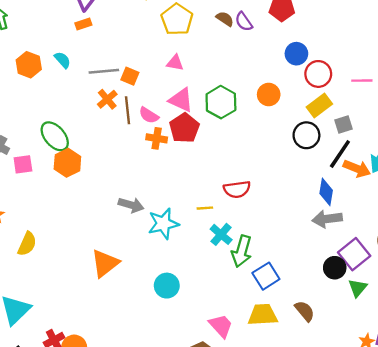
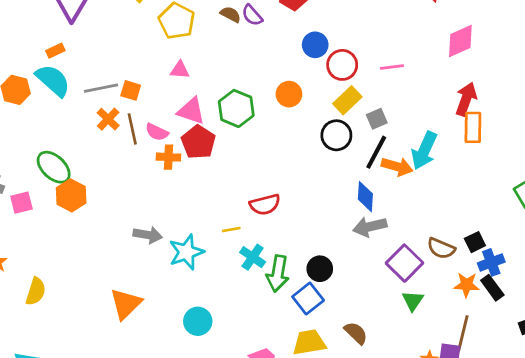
orange rectangle: (83, 24) -> (55, 51), moved
cyan semicircle: (62, 60) -> (53, 80), size x1.8
black circle: (335, 268) -> (320, 269), moved

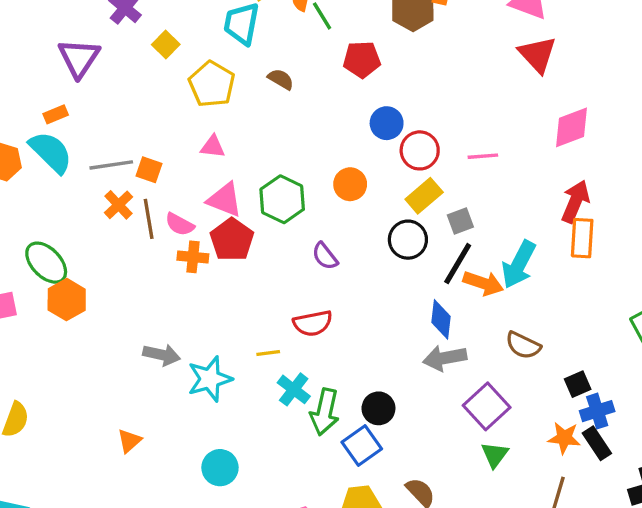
purple semicircle: (252, 15) -> (325, 256), moved
brown semicircle: (441, 248) -> (523, 345), moved
orange triangle: (126, 304) -> (129, 441), size x0.6

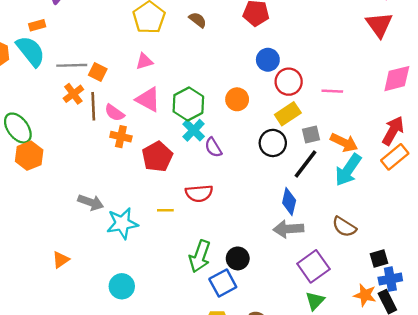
pink triangle: (213, 147) -> (144, 61), turned -30
orange rectangle: (582, 238) -> (395, 157), turned 40
red pentagon: (232, 240) -> (157, 157), moved
orange arrow: (483, 283) -> (344, 142), moved
cyan cross: (294, 389) -> (194, 130), moved

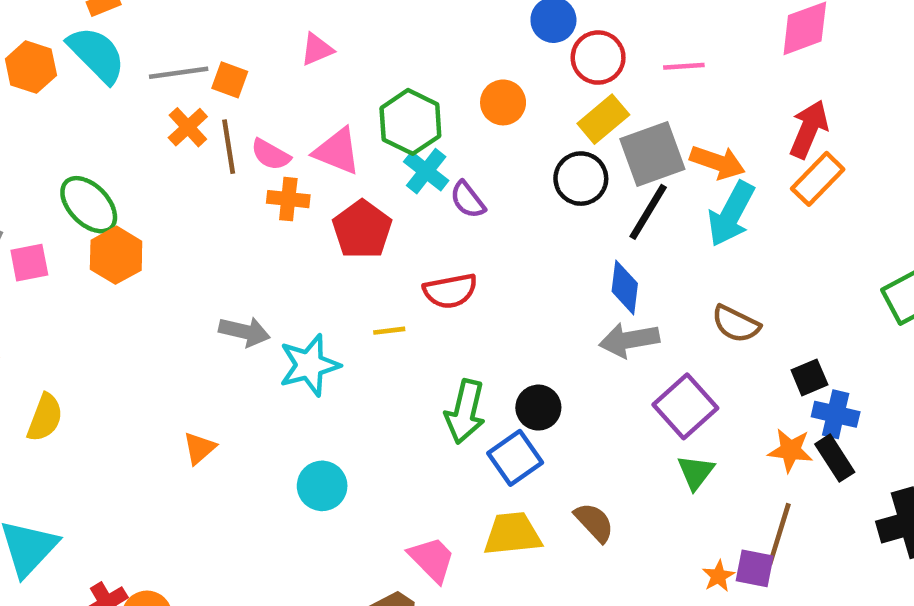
pink triangle: (148, 99) -> (337, 151), moved
gray square: (311, 134) -> (652, 154), size x1.8
blue cross: (390, 279) -> (836, 414), turned 30

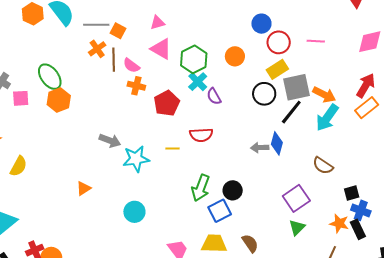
pink line: (684, 66) -> (316, 41), moved
pink triangle: (337, 151) -> (161, 49), moved
gray arrow: (629, 340) -> (260, 148), moved, size x0.7

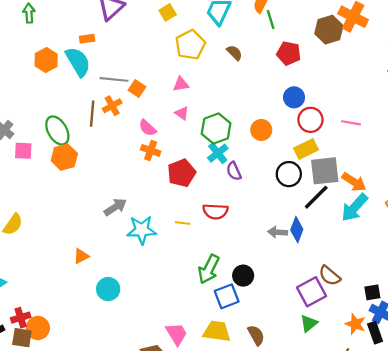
pink triangle: (161, 49) -> (182, 113), size x0.6
brown line: (114, 60) -> (92, 114), moved
gray arrow: (110, 141) -> (115, 207), turned -60
brown semicircle: (323, 166) -> (330, 276), moved
cyan circle: (134, 212) -> (108, 289), moved

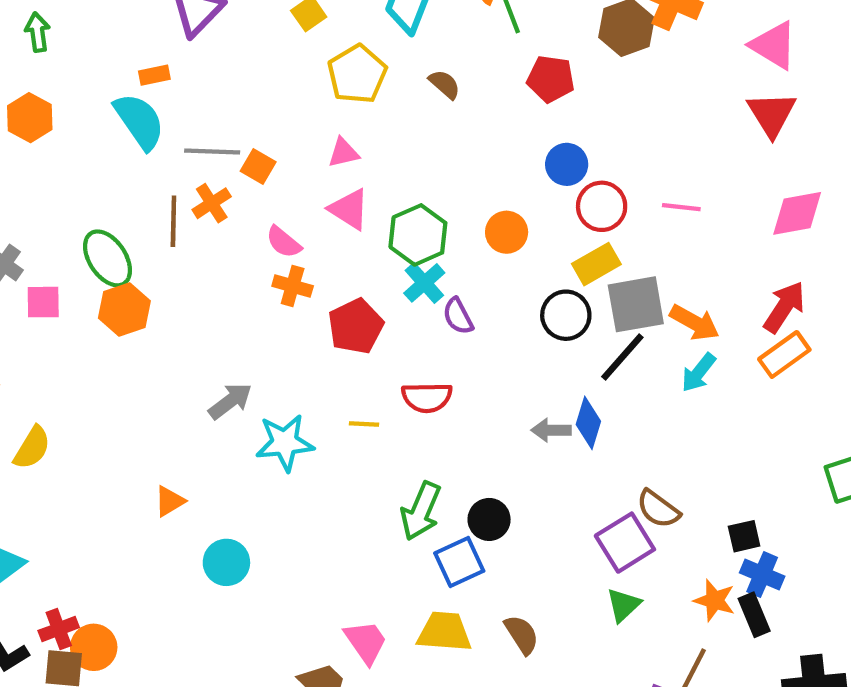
orange hexagon: (46, 60) -> (30, 118), moved
pink triangle: (182, 113) -> (349, 209), size x1.5
cyan arrow: (355, 208) -> (699, 373), size x0.7

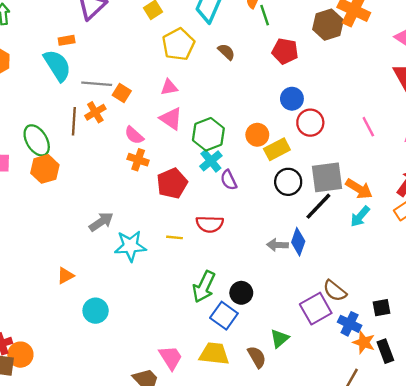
pink line: (681, 207) -> (368, 127), moved, turned 54
yellow rectangle: (596, 264) -> (277, 149), moved
blue square: (459, 562) -> (224, 316), turned -32
blue cross: (762, 574) -> (350, 324), moved
green triangle: (624, 605) -> (279, 338), moved

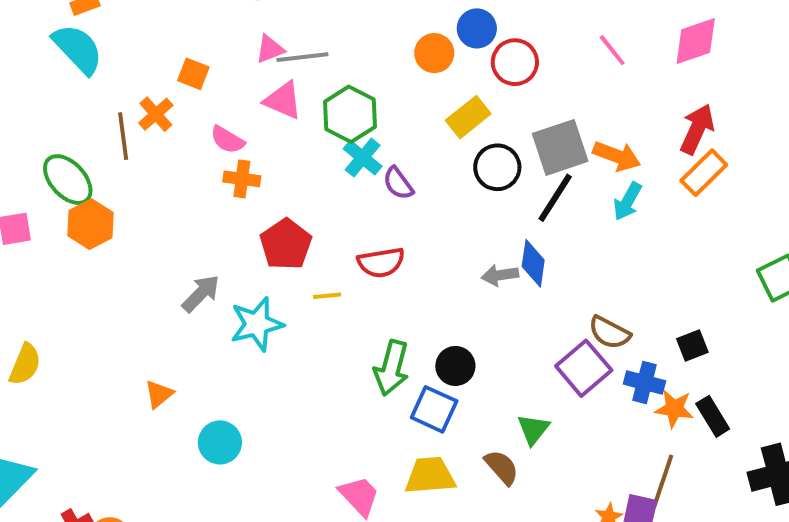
gray line: (97, 84) -> (302, 57), moved
orange circle: (257, 135) -> (434, 53), moved
red pentagon: (172, 183) -> (286, 244), moved

